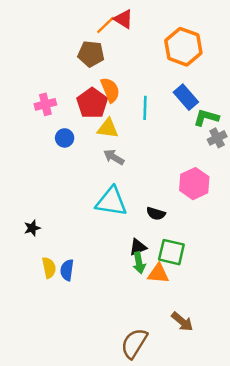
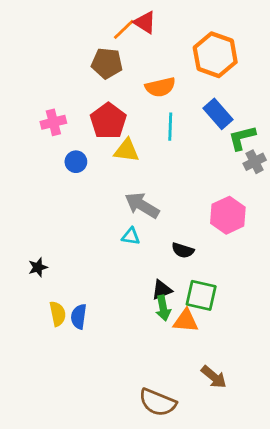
orange semicircle: (110, 90) -> (160, 87), moved, turned 100
green L-shape: (206, 118) -> (242, 138), turned -30
gray arrow: (114, 157) -> (142, 205), moved, size x1.4
cyan triangle: (111, 202) -> (131, 236), size x0.5
brown semicircle: (134, 343) -> (158, 402), turned -100

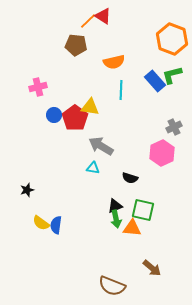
orange hexagon: (215, 55) -> (172, 39), moved
red pentagon: (108, 121) -> (75, 118), moved
green L-shape: (242, 138) -> (172, 75), moved
gray cross: (255, 162) -> (174, 127), moved
yellow semicircle: (58, 314) -> (41, 223), turned 138

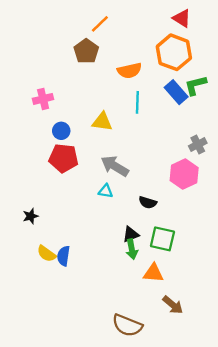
red triangle: (103, 16) -> (182, 18), moved
orange hexagon: (172, 39) -> (174, 52), moved
brown pentagon: (76, 45) -> (86, 51), turned 30
red pentagon: (75, 118) -> (63, 158), moved, turned -30
orange triangle: (132, 228) -> (153, 273), moved

